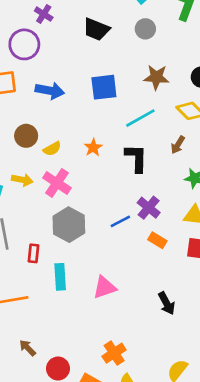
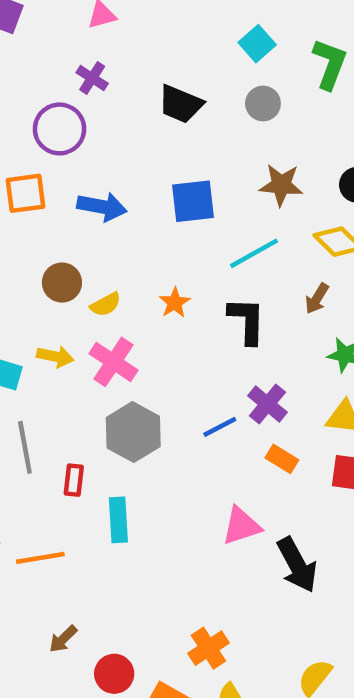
pink triangle: (105, 287) -> (241, 526), moved
black arrow: (167, 303) -> (297, 565), size x1.4
brown arrow: (28, 348) -> (63, 639), turned -90

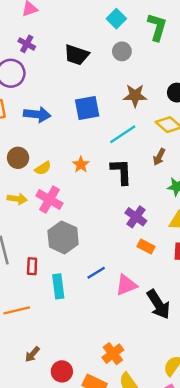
blue line: (220, 427) -> (96, 273), moved

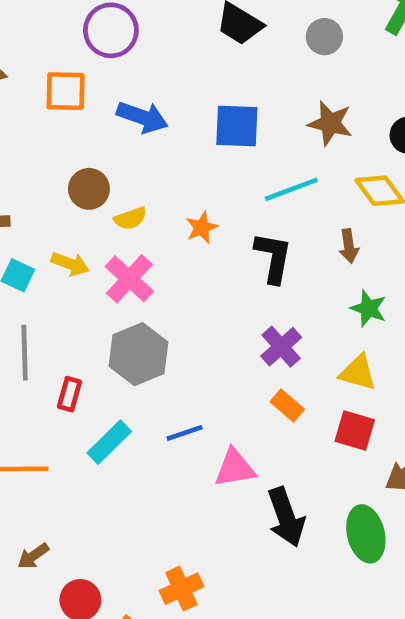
brown arrow: (159, 157) -> (349, 246), turned -49
cyan rectangle: (58, 286) -> (109, 442), turned 40

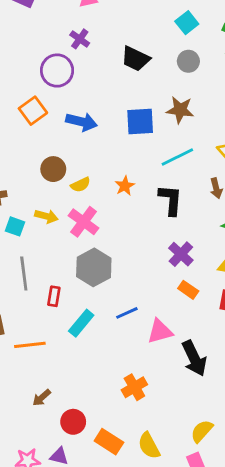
orange square: (66, 91) -> (33, 111), turned -32
brown star: (330, 123) -> (180, 110), moved
orange cross: (181, 589) -> (134, 387), moved

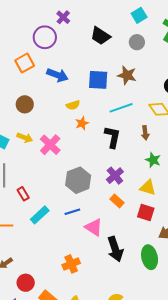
brown circle: (53, 169) -> (25, 104), moved
yellow semicircle: (80, 185) -> (73, 105), moved
gray hexagon: (94, 267) -> (78, 180), moved
red rectangle: (54, 296) -> (23, 194), turned -48
pink triangle: (160, 331) -> (94, 227), turned 42

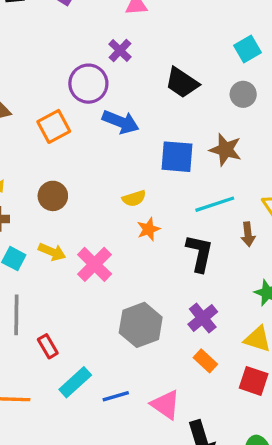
blue arrow: (57, 75) -> (121, 122), moved
brown arrow: (145, 133) -> (248, 234), moved
blue line: (72, 212) -> (116, 396), moved

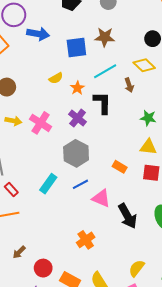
orange star: (149, 229) -> (77, 88), moved
purple cross: (203, 318) -> (78, 118), moved
red rectangle: (48, 346) -> (11, 189), moved
cyan rectangle: (75, 382) -> (48, 184), moved
blue line: (116, 396) -> (80, 184), moved

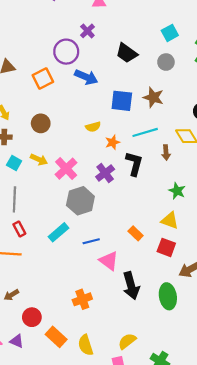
gray hexagon: (76, 153) -> (80, 201), moved

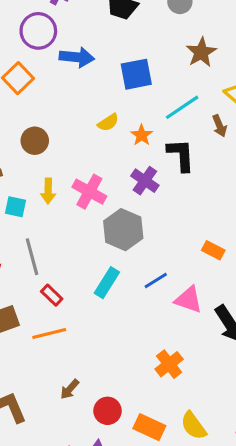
brown star: (153, 97) -> (201, 52), moved, turned -30
yellow arrow: (39, 159) -> (48, 191), turned 84

